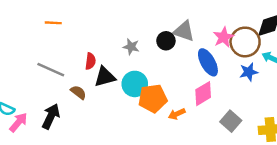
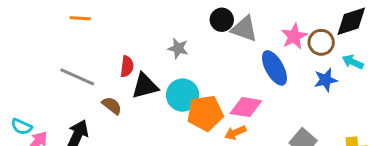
black circle: (166, 41) -> (222, 20), moved
brown circle: (245, 42) -> (321, 42), size x0.7
pink diamond: (203, 94) -> (246, 107), moved, turned 40

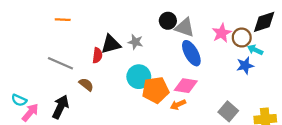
cyan arrow: (353, 62) -> (255, 50), moved
blue ellipse: (274, 68) -> (191, 53), moved
black triangle: (145, 86) -> (111, 44), moved

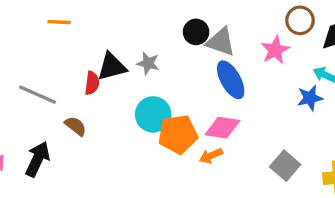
orange line: (63, 20) -> (59, 22), moved
brown circle: (242, 38) -> (300, 20), moved

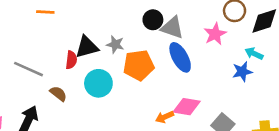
cyan circle: (153, 114) -> (98, 83), moved
pink diamond: (222, 128) -> (187, 107), moved
orange pentagon: (178, 134) -> (139, 65), moved

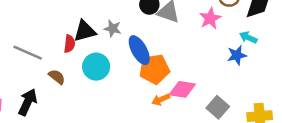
blue ellipse: (180, 57) -> (139, 50), moved
orange pentagon: (139, 65) -> (154, 69), moved

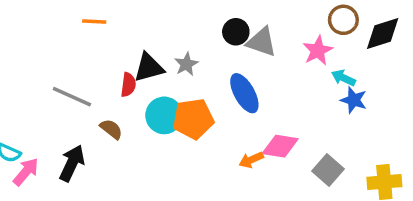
gray star: (113, 29) -> (186, 64), turned 30
cyan arrow: (248, 37) -> (343, 78), moved
blue ellipse: (139, 50) -> (244, 93), moved
blue star: (237, 55) -> (354, 100), turned 30
orange pentagon: (154, 69) -> (193, 119), moved

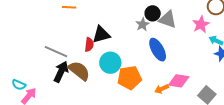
gray star: (186, 64) -> (142, 24), moved
orange pentagon: (193, 119) -> (129, 78), moved
brown semicircle: (111, 129) -> (79, 71), size x1.6
black arrow: (72, 163) -> (61, 72), moved

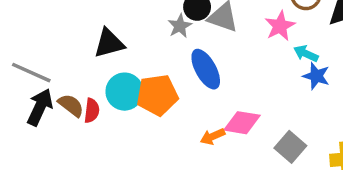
red semicircle: (89, 45) -> (92, 111), moved
brown semicircle: (79, 71) -> (71, 105), size x0.7
orange pentagon: (129, 78) -> (157, 95), moved

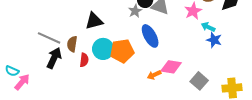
brown semicircle: (71, 105) -> (72, 44), moved, turned -119

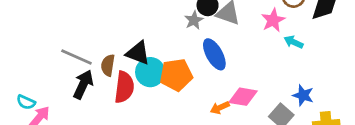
black triangle: (94, 21) -> (138, 53), moved, turned 36
blue star: (214, 40) -> (303, 95), moved
red semicircle: (84, 60) -> (124, 87), size x1.6

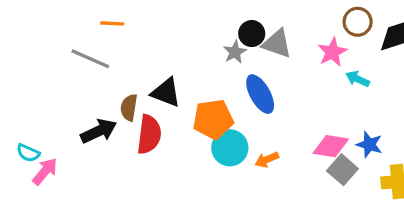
gray line: (76, 57) -> (90, 59), moved
cyan circle: (150, 72) -> (230, 148), moved
black arrow: (83, 84) -> (99, 131), turned 40
pink diamond: (243, 97) -> (331, 146), moved

